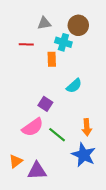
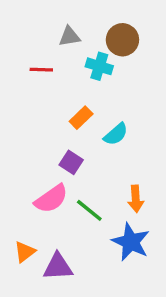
orange rectangle: (52, 59) -> (81, 118), moved, turned 48

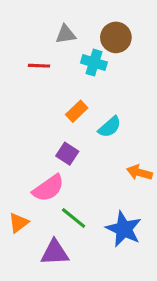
orange arrow: (136, 199) -> (139, 172), moved, turned 110
green line: (89, 210) -> (74, 218), moved
orange triangle: (25, 252) -> (19, 223), moved

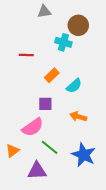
gray triangle: (66, 34) -> (44, 12), moved
red line: (39, 66) -> (26, 55), moved
purple square: (67, 154) -> (45, 104), turned -32
orange arrow: (139, 172) -> (78, 117), moved

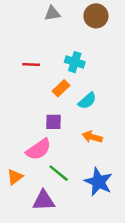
brown circle: (78, 25) -> (96, 16), moved
cyan cross: (63, 42) -> (75, 62), moved

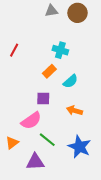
gray triangle: (52, 13) -> (51, 11), moved
red line: (31, 65) -> (14, 50), moved, turned -64

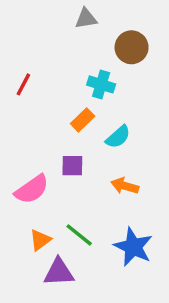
brown circle: (77, 13) -> (132, 47), moved
pink semicircle: (31, 121) -> (32, 189), moved
orange triangle: (12, 143) -> (40, 240), moved

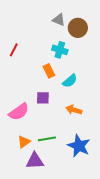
gray triangle: (86, 19) -> (59, 20), moved, turned 32
orange rectangle: (83, 120) -> (49, 71), turned -72
green line: (79, 235) -> (47, 139), turned -48

